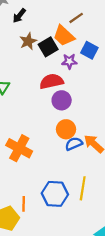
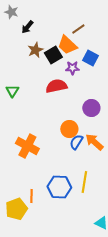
purple circle: (62, 100) -> (91, 108), moved
blue semicircle: (74, 144) -> (76, 142), turned -35

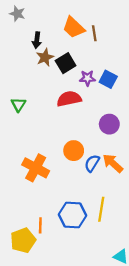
black arrow: (27, 27) -> (37, 40), moved, turned -32
brown line: (78, 29) -> (94, 33), turned -64
orange trapezoid: (67, 45) -> (74, 27), moved
blue square: (90, 58) -> (108, 79), moved
orange circle: (69, 129) -> (74, 151), moved

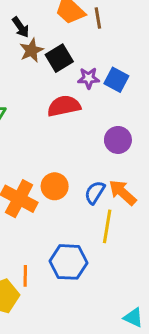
black arrow: (37, 40) -> (21, 27), turned -42
orange circle: (74, 151) -> (55, 186), moved
yellow line: (101, 209) -> (107, 226), moved

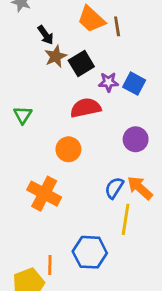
orange circle: (55, 186) -> (68, 149), moved

